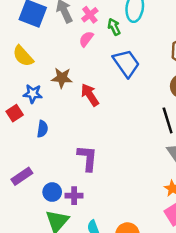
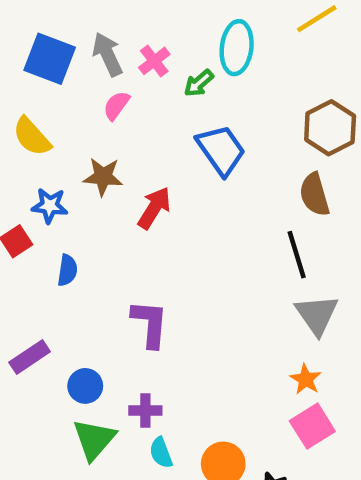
green arrow: (114, 27) -> (199, 83), turned -105
pink semicircle: (86, 39) -> (116, 105), moved
red arrow: (90, 95) -> (154, 208), turned 65
purple cross: (74, 196) -> (145, 410), moved

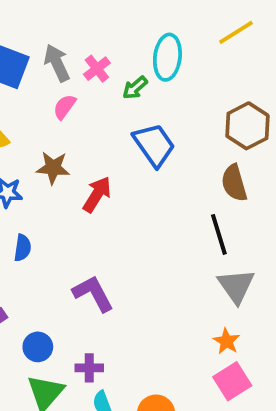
purple L-shape: (150, 324) -> (93, 294), turned -33

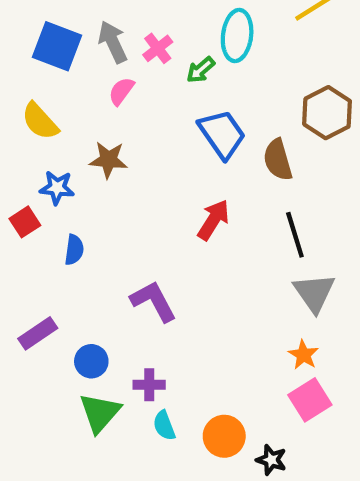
brown semicircle: (234, 183) -> (278, 160), moved
red arrow: (97, 194) -> (213, 220), moved

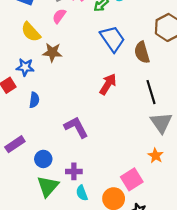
yellow semicircle: (40, 121) -> (31, 32), moved
pink square: (310, 400) -> (132, 179), moved

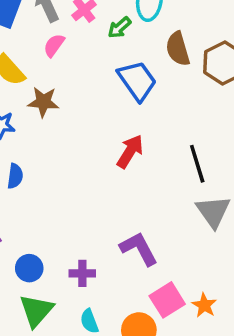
brown semicircle: (142, 52) -> (178, 49), moved
purple L-shape: (76, 127) -> (139, 249), moved
orange star: (156, 156) -> (204, 305), moved
purple cross: (74, 171) -> (82, 273), moved

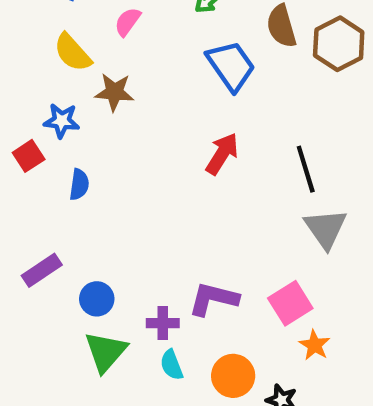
purple L-shape: (139, 249) -> (213, 299), moved, turned -48
purple cross: (82, 273) -> (163, 323), moved
pink square: (167, 300) -> (290, 303), moved

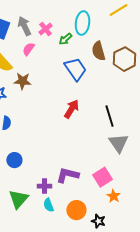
blue circle: (97, 299) -> (14, 160), moved

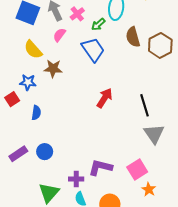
blue trapezoid: (75, 69) -> (93, 50), moved

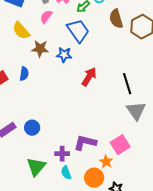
blue star: (28, 82) -> (64, 55), moved
blue semicircle: (36, 113) -> (24, 74), moved
orange star: (149, 189) -> (106, 162), moved

